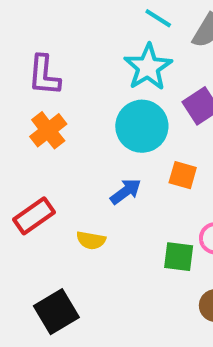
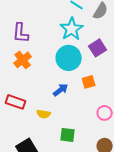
orange square: (183, 175) -> (89, 82), turned -32
red rectangle: (34, 216) -> (16, 102), turned 54
green square: (179, 257) -> (68, 135), moved

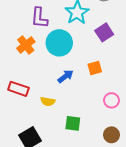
purple L-shape: (21, 33) -> (39, 18), moved
cyan circle: (69, 58) -> (59, 43), moved

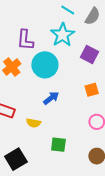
purple square: (104, 32) -> (89, 55), turned -30
orange square: (95, 68) -> (92, 90), moved

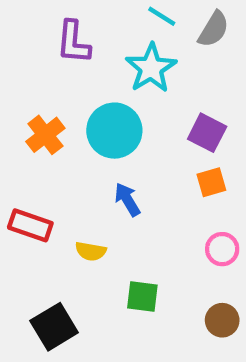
purple L-shape: (25, 40) -> (73, 42), moved
purple square: (89, 55) -> (207, 133), moved
blue arrow: (51, 98) -> (127, 200), turned -84

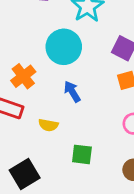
orange cross: (45, 135) -> (23, 76), moved

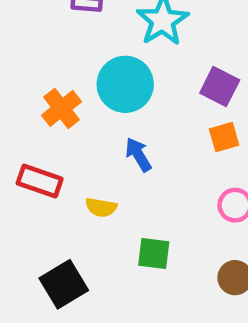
orange cross: (23, 76) -> (62, 108), moved

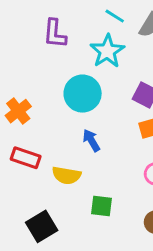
orange cross: (62, 108) -> (18, 111), moved
yellow semicircle: (101, 207) -> (66, 175), size x1.4

